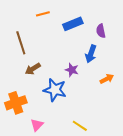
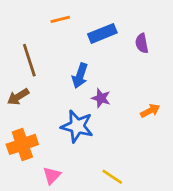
blue arrow: (91, 54) -> (80, 76), moved
brown arrow: (33, 69) -> (18, 97), moved

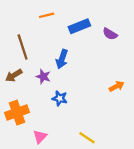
purple semicircle: (142, 43) -> (110, 34), turned -48
purple star: (101, 98) -> (43, 77), moved
blue star: (77, 126) -> (60, 98), size x0.6

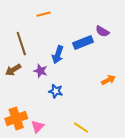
blue rectangle: (79, 26) -> (83, 43), moved
orange cross: (17, 113) -> (16, 118), moved

